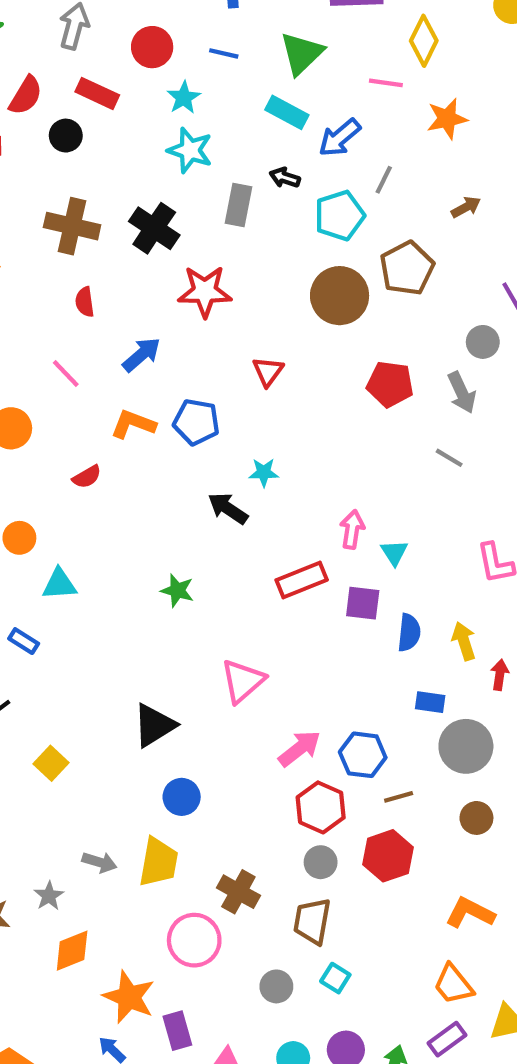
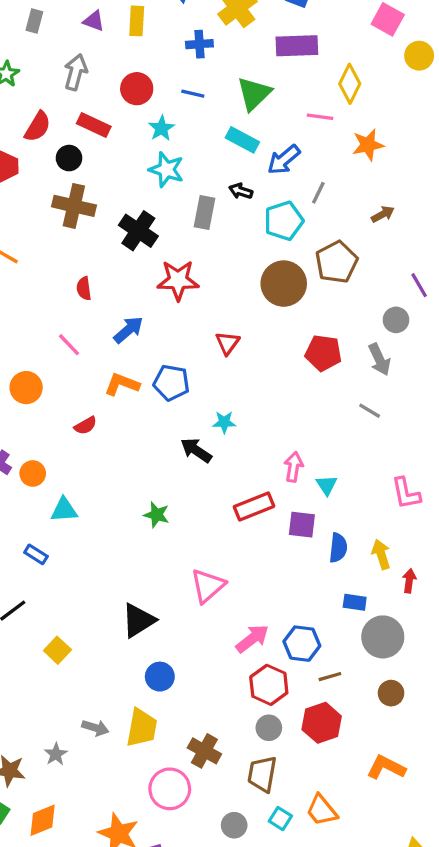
brown cross: (72, 226) -> (74, 206), moved
orange diamond: (72, 951) -> (43, 820), moved
orange trapezoid: (453, 984) -> (322, 810), moved

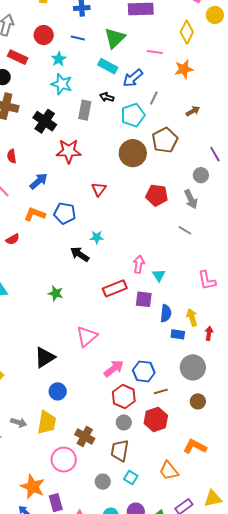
yellow diamond: (350, 84) -> (187, 32), moved
blue rectangle: (355, 602) -> (178, 334), moved
orange trapezoid: (322, 810) -> (169, 471), moved

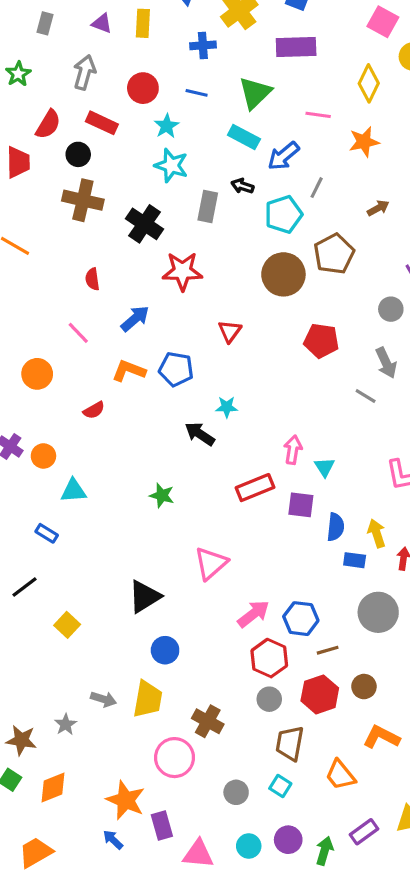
gray arrow: (191, 199) -> (386, 363), moved
brown circle: (198, 401) -> (364, 687), moved
brown trapezoid: (120, 451) -> (290, 743), moved

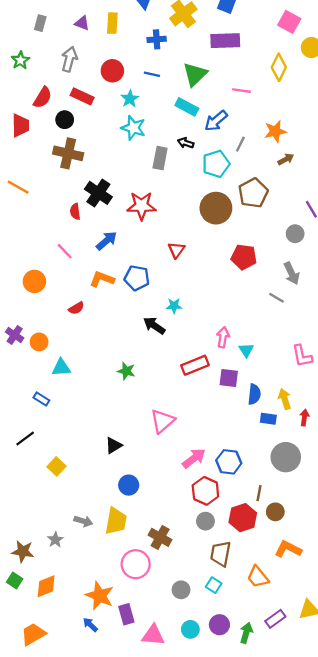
orange star: (364, 142) -> (275, 131), moved
black cross: (145, 224) -> (98, 193), moved
black triangle: (145, 597) -> (114, 445), size x0.7
brown line: (328, 650) -> (259, 493), moved, turned -63

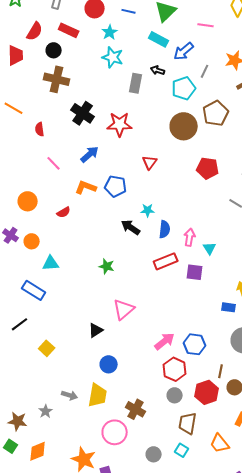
red semicircle: (75, 212) -> (40, 129), moved
orange circle: (34, 281) -> (28, 201), moved
blue semicircle: (254, 394) -> (165, 229), moved
blue rectangle: (41, 399) -> (34, 290), size x1.6
pink triangle: (162, 421) -> (124, 309), moved

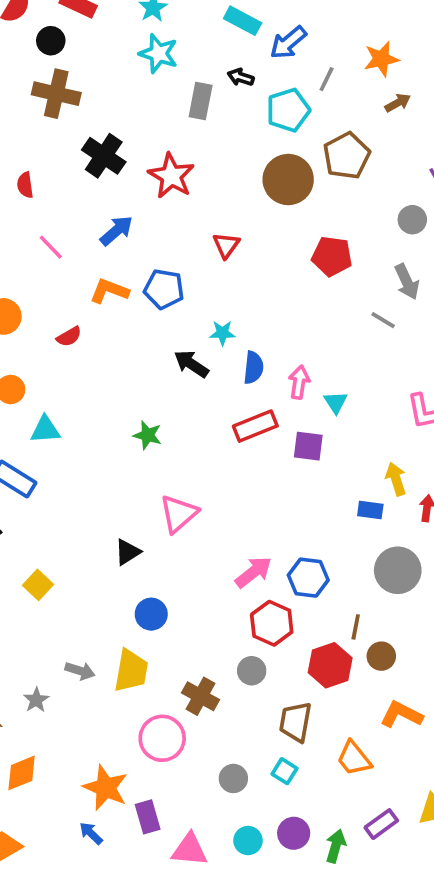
red star: (120, 124) -> (171, 176), turned 30
gray circle: (175, 395) -> (252, 671), moved

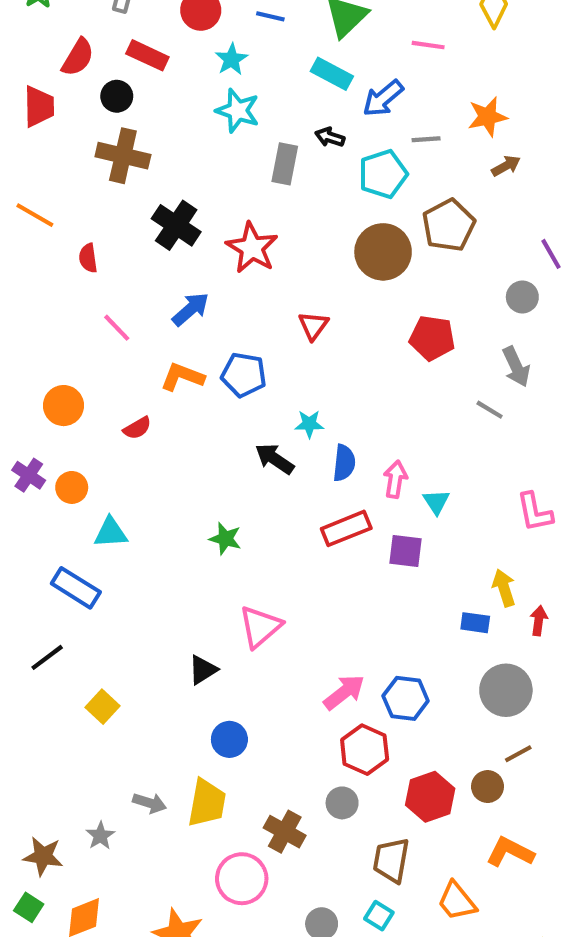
gray line: (327, 79) -> (426, 139), turned 60
brown line: (356, 627) -> (518, 754), moved, turned 50

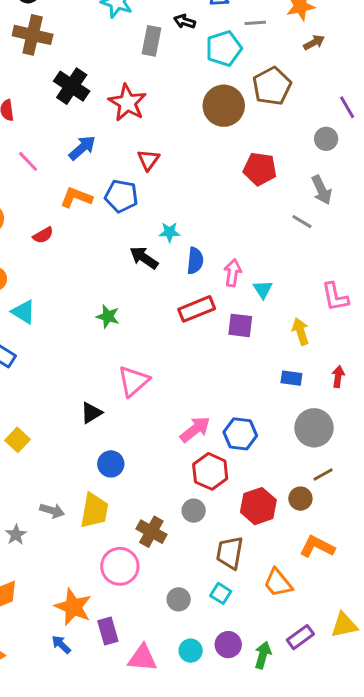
red triangle: (313, 326) -> (148, 160), moved
cyan triangle: (111, 533) -> (24, 312), turned 36
yellow arrow: (504, 588) -> (300, 331), moved

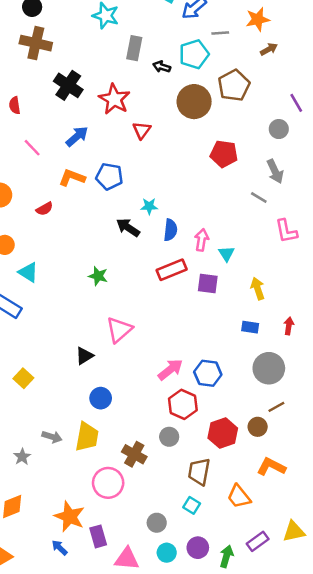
black arrow: (185, 21) -> (162, 67), moved
red triangle: (148, 160) -> (142, 130), moved
pink L-shape: (335, 297) -> (286, 231), moved
gray circle: (179, 599) -> (157, 523), moved

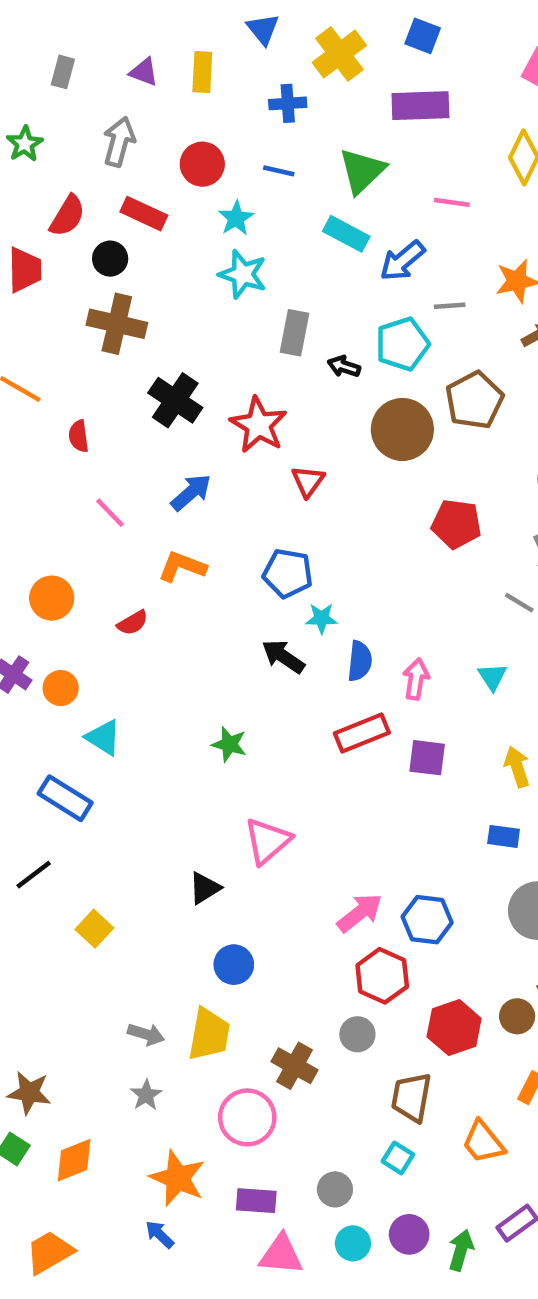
blue pentagon: (109, 176) -> (288, 573), moved
cyan triangle: (226, 254) -> (492, 677), moved
gray star: (22, 457) -> (146, 1095), moved
purple rectangle: (98, 536) -> (256, 1201), moved, turned -70

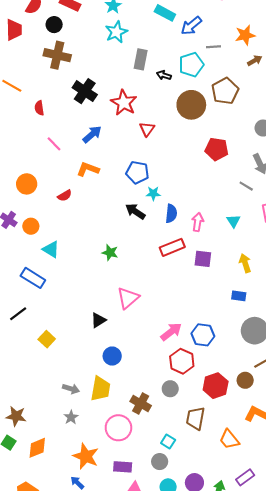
cyan star: (243, 274) -> (116, 32), turned 30
cyan square: (398, 1158) -> (168, 442), moved

